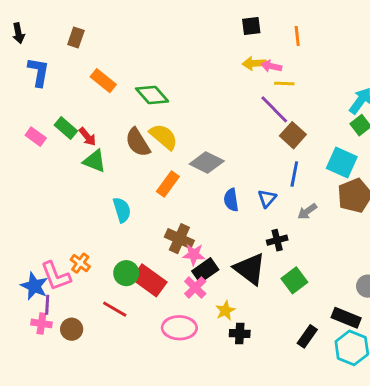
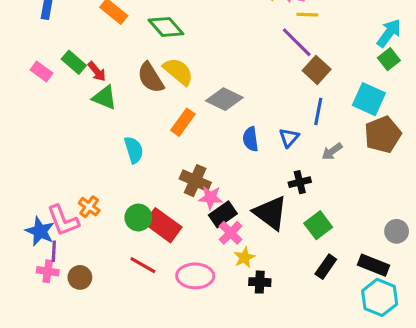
pink cross: (195, 288) -> (231, 233), moved
red line: (115, 309) -> (143, 265), moved
black rectangle: (307, 336) -> (326, 267), moved

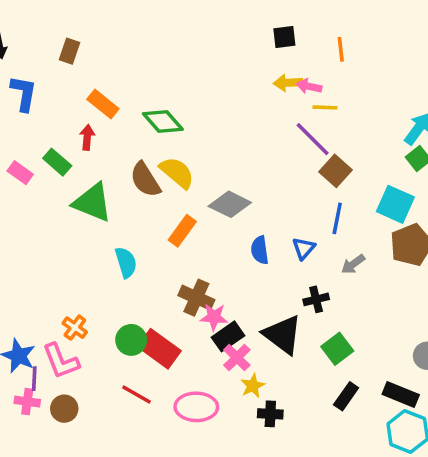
red arrow: (97, 71) -> (87, 137), moved, turned -135
green triangle: (105, 98) -> (92, 203), size x1.4
pink L-shape: (63, 221) -> (61, 361), moved

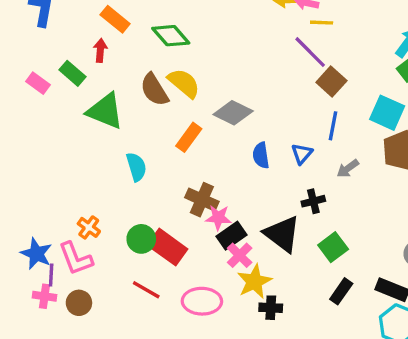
yellow star: (253, 386) -> (254, 282), size x1.5

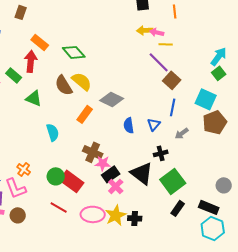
red arrow: (100, 50) -> (31, 61), size x1.5
green triangle: (105, 111) -> (34, 98), size x0.7
green square: (333, 247) -> (173, 181), size x1.4
yellow star: (254, 282) -> (116, 215), moved

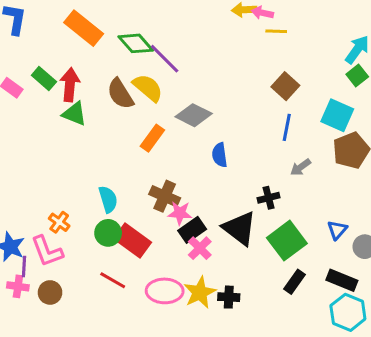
orange rectangle: (40, 42) -> (84, 28), size x1.4
red arrow: (31, 61) -> (70, 85), moved
purple line: (159, 62) -> (165, 59), moved
blue triangle: (154, 124) -> (337, 230), moved
cyan semicircle: (53, 132) -> (108, 199), moved

